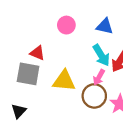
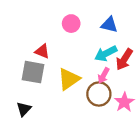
cyan arrow: (101, 55) -> (106, 54), turned 95
yellow triangle: (64, 81) -> (69, 79), turned -40

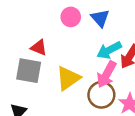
blue triangle: (109, 25) -> (100, 18), moved, turned 36
pink arrow: (104, 76) -> (106, 74), size x1.5

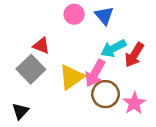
gray square: (29, 71) -> (31, 69), turned 36
pink arrow: (106, 74) -> (95, 73), moved

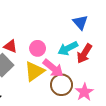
pink circle: (74, 14) -> (38, 48), moved
blue triangle: (104, 16) -> (80, 22), moved
pink arrow: (95, 73) -> (53, 68), turned -80

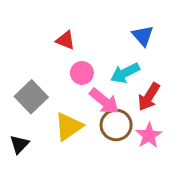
red triangle: (10, 46) -> (66, 40), moved
red arrow: (84, 54) -> (149, 97), moved
yellow triangle: (34, 71) -> (68, 126), moved

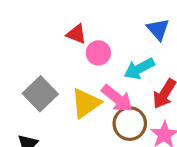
pink circle: (82, 73) -> (98, 53), moved
yellow triangle: (68, 126) -> (86, 103), moved

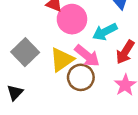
pink circle: (98, 53) -> (72, 19), size x1.5
brown circle: (130, 124) -> (81, 77), moved

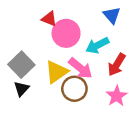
black triangle: (15, 93) -> (21, 89), moved

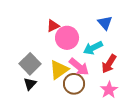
red triangle: (49, 19) -> (53, 26), turned -48

